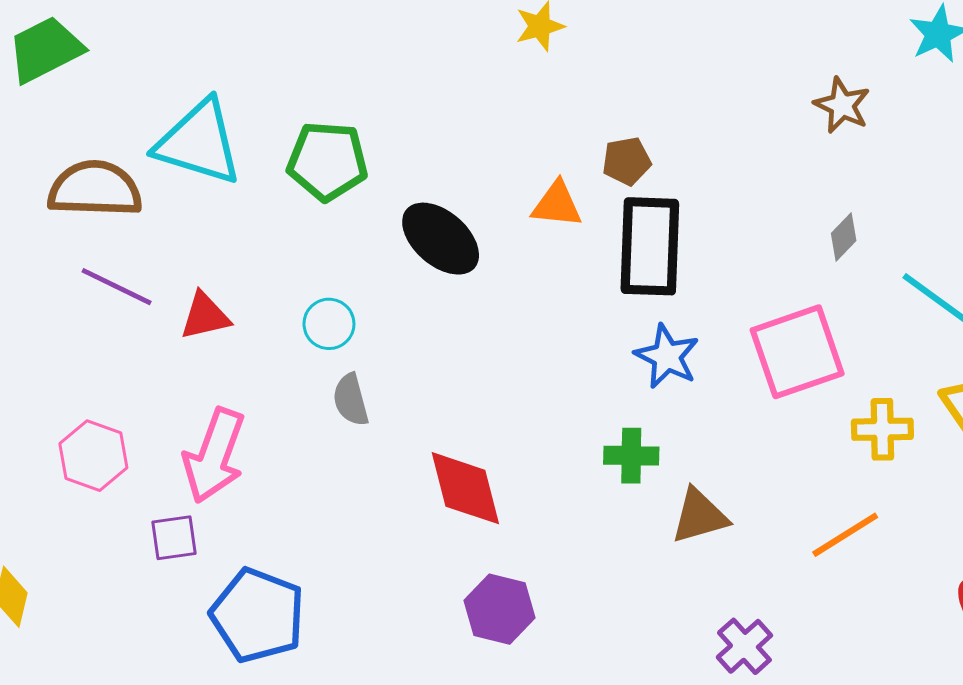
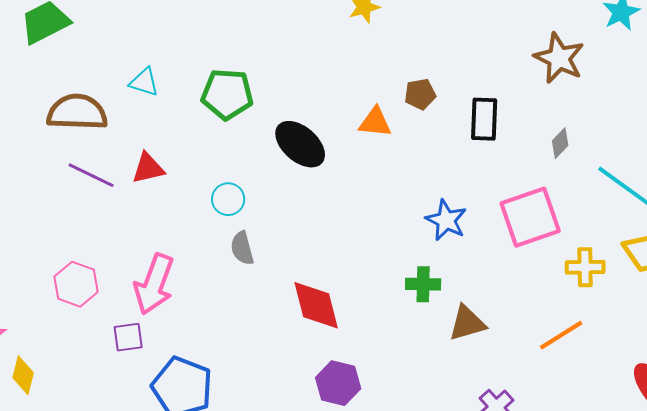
brown star: (842, 105) -> (559, 58), size x1.4
cyan triangle: (199, 142) -> (144, 82), size x0.5
black rectangle: (650, 246) -> (484, 119), moved, size x0.7
red triangle: (205, 316) -> (148, 168), moved

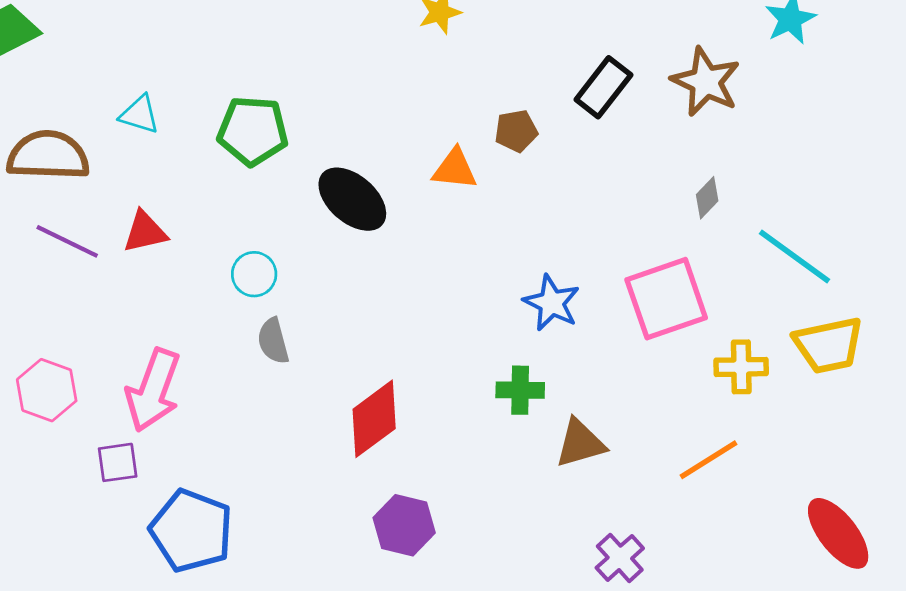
black rectangle: (484, 119) -> (603, 87), moved, turned 36
red diamond: (316, 305) -> (374, 419), turned 68

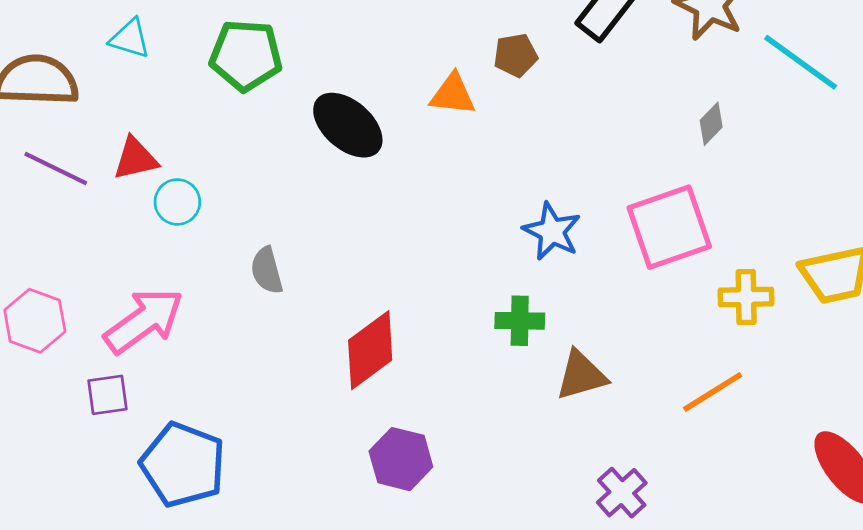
cyan line: (794, 256) -> (801, 62), moved
cyan circle: (254, 274) -> (177, 202), moved
pink arrow: (153, 390) -> (144, 321), turned -146

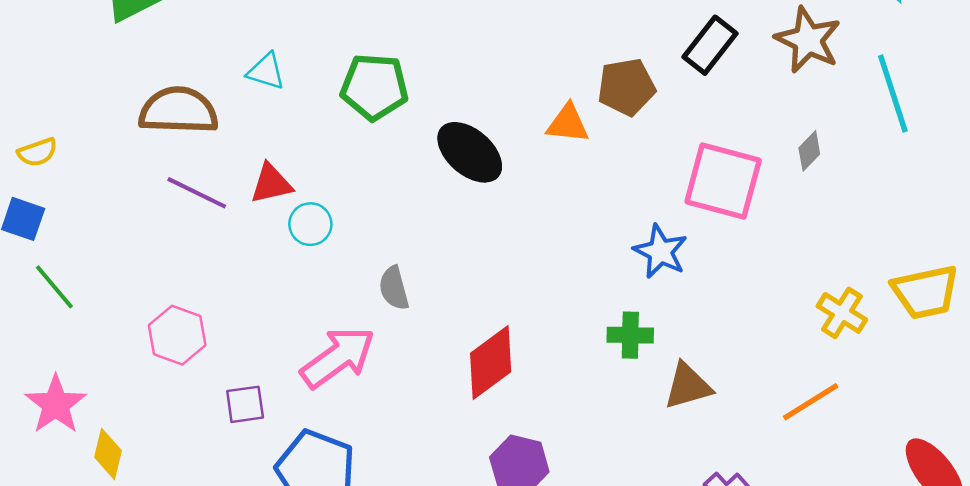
brown pentagon: (516, 55) -> (626, 87), size x1.4
cyan line: (801, 62) -> (893, 94), turned 36
pink square: (669, 227) -> (723, 181), moved, turned 34
yellow cross: (746, 297) -> (842, 313), turned 33
pink arrow: (144, 321) -> (338, 357), moved

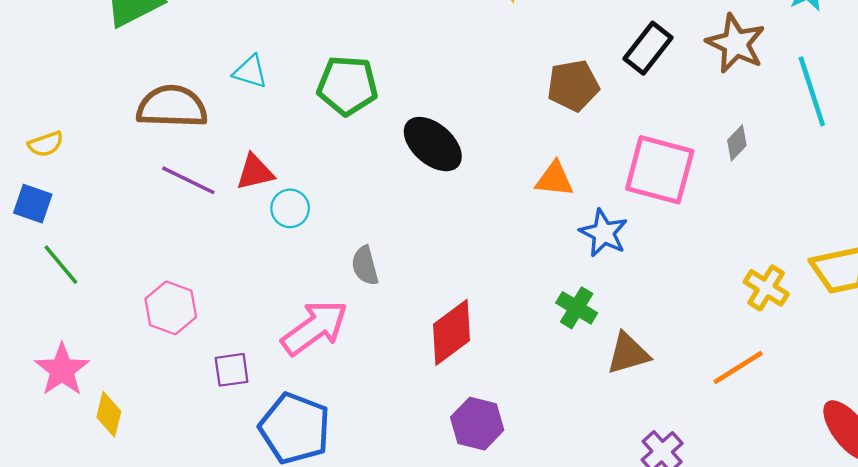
orange triangle: (568, 124) -> (554, 179), moved
green cross: (630, 335) -> (577, 308), turned 30

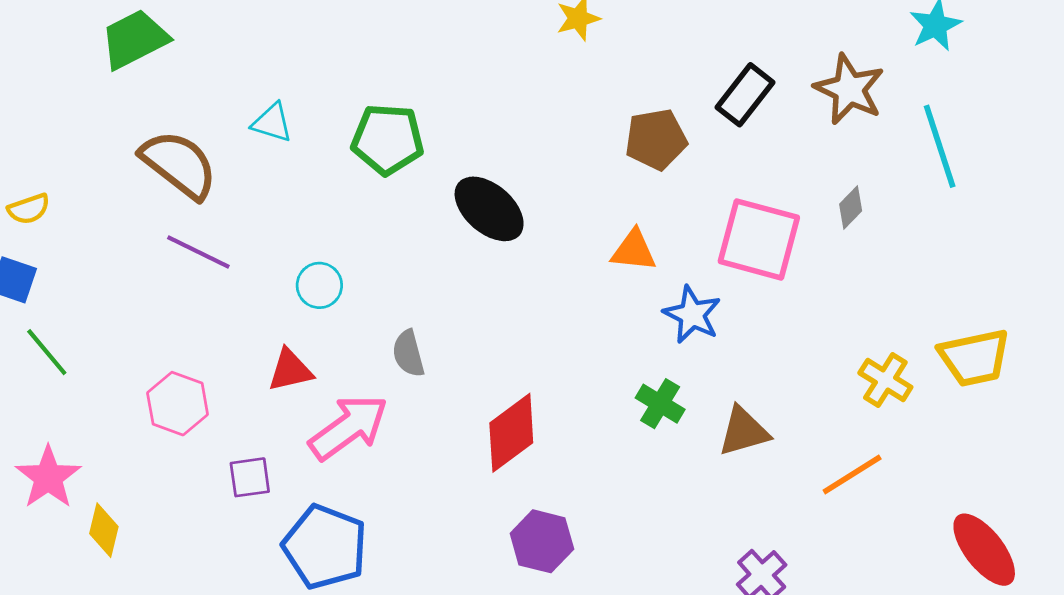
brown semicircle: (172, 107) -> (179, 164), turned 36
red triangle: (255, 172) -> (290, 370), moved
brown triangle: (628, 353) -> (744, 431), moved

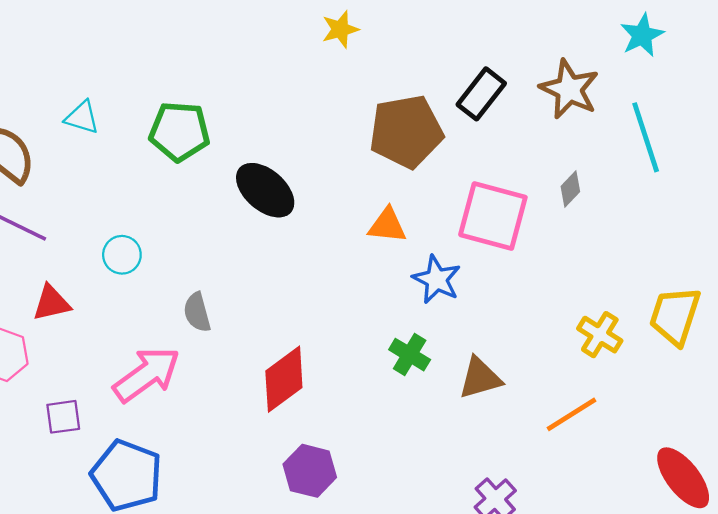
brown pentagon: (656, 139) -> (406, 131), size x1.4
yellow trapezoid: (974, 358) -> (675, 316), turned 120
red triangle: (290, 370) -> (52, 303), moved

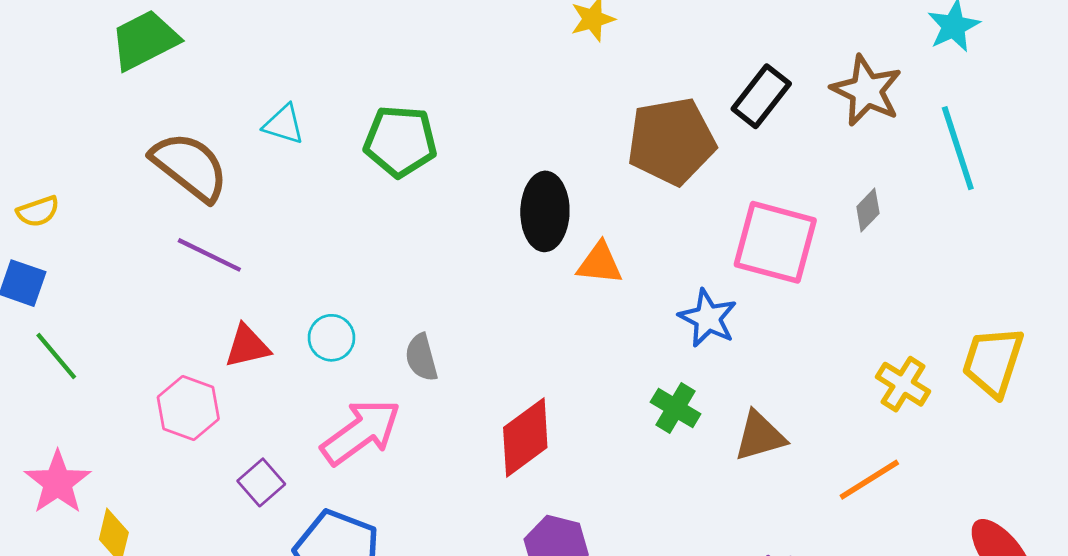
black ellipse: (265, 190) -> (545, 211), moved, turned 50
orange triangle: (387, 225) -> (600, 263), moved
cyan circle: (122, 255) -> (331, 338), moved
purple square: (63, 417) -> (261, 482), turned -33

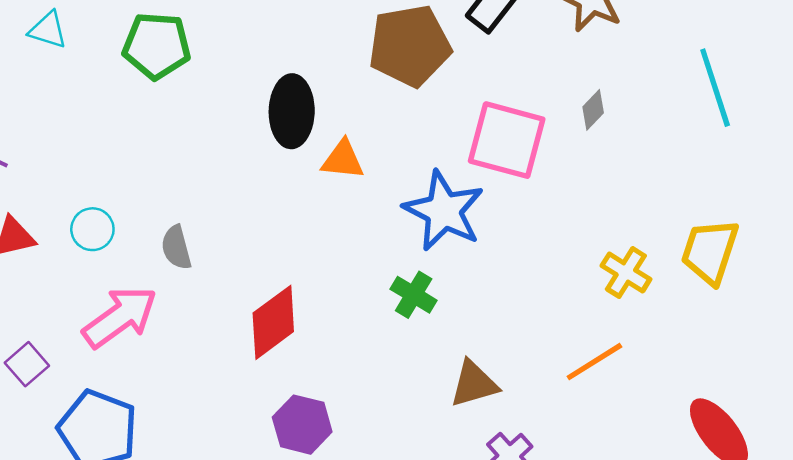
cyan line: (958, 148) -> (715, 88), moved
blue star: (708, 318) -> (444, 211), size x1.5
brown triangle: (760, 436) -> (474, 384), moved

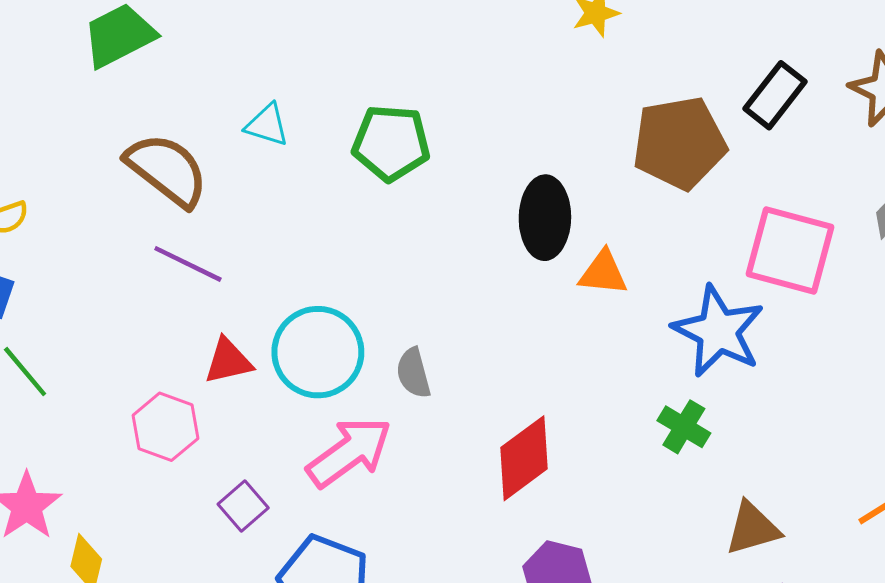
cyan circle: (92, 229) -> (318, 352), size x1.8

